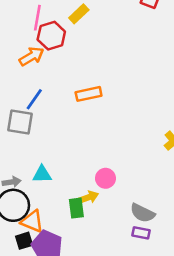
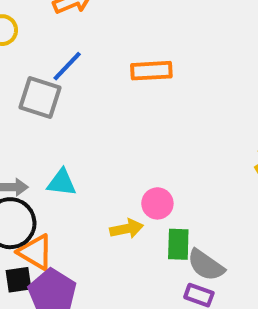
green rectangle: (76, 208) -> (178, 244), moved

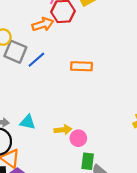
gray square: (40, 97) -> (15, 52), moved
yellow arrow: (127, 229) -> (63, 130), moved

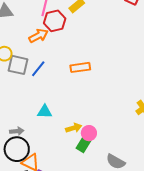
cyan triangle: (28, 122) -> (45, 112), moved
green rectangle: (88, 161) -> (84, 144), moved, turned 35

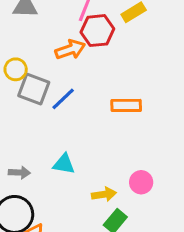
gray arrow: (17, 131) -> (19, 172), moved
pink circle: (89, 133) -> (141, 182), moved

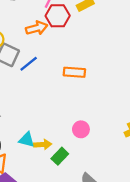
cyan triangle: (64, 164) -> (27, 140), moved
yellow arrow: (104, 194) -> (43, 145), moved

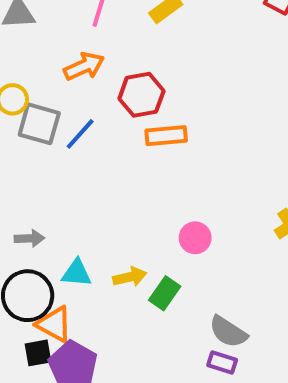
red hexagon: (58, 16) -> (141, 95), moved
cyan triangle: (27, 140) -> (77, 273), moved

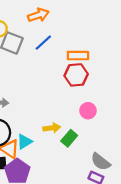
red hexagon: (141, 95) -> (76, 75), moved
blue line: (80, 134) -> (43, 43), moved
cyan triangle: (77, 273) -> (24, 142), moved, turned -42

